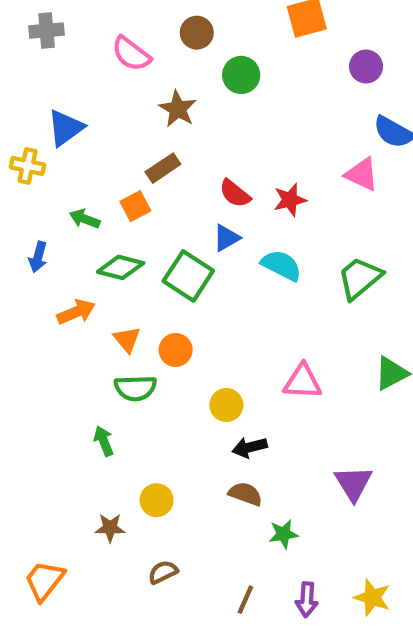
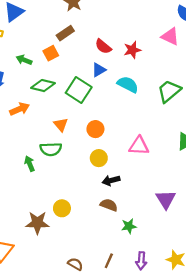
orange triangle: (127, 339) -> (61, 125), moved
orange circle: (176, 350) -> (95, 129), moved
green arrow: (104, 441) -> (30, 164), moved
brown star: (110, 528) -> (37, 223), size x1.5
brown semicircle: (163, 572) -> (75, 264), moved, turned 56

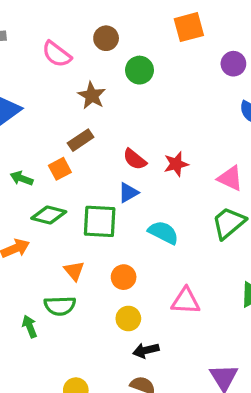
pink triangle: (170, 36) -> (230, 178), moved
cyan semicircle: (128, 84) -> (163, 233), moved
green square: (79, 90) -> (100, 221), turned -30

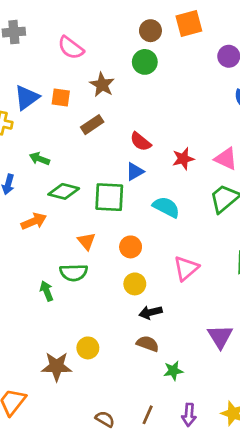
brown circle: (106, 38) -> (150, 31), moved
red star: (176, 164) -> (183, 159), moved
orange square: (60, 169) -> (61, 98), moved, turned 36
pink triangle: (186, 301) -> (186, 268), turned -44

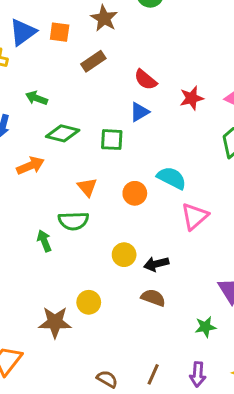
green square: (109, 197) -> (112, 140), size x0.7
cyan semicircle: (166, 207) -> (172, 178), moved
yellow circle: (135, 284) -> (124, 255), moved
green star: (173, 371) -> (205, 327), moved

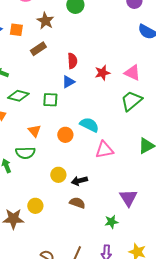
red semicircle: (146, 80) -> (72, 61), turned -133
pink triangle: (195, 216) -> (104, 150), turned 30

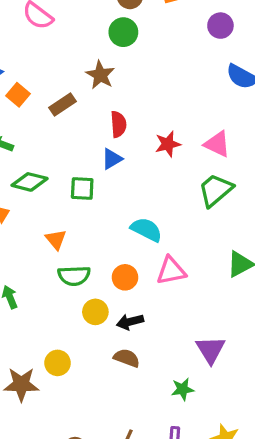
brown star: (45, 21) -> (100, 75), moved
orange square: (16, 30) -> (18, 95), moved, turned 32
orange circle: (65, 135) -> (125, 277), moved
green semicircle: (25, 153) -> (74, 276), moved

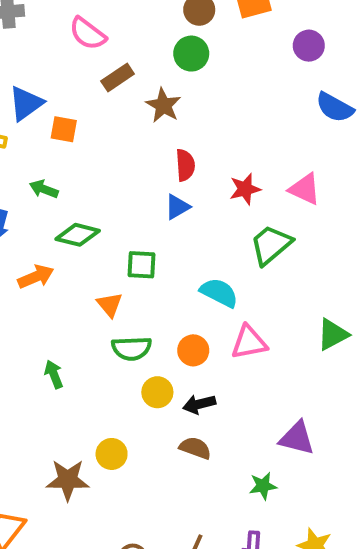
orange square: (18, 95) -> (64, 129), turned -30
brown rectangle: (62, 105) -> (118, 77), moved
green square: (82, 188) -> (141, 265), moved
green trapezoid: (216, 190) -> (271, 245), moved
purple triangle: (211, 350) -> (297, 438), turned -44

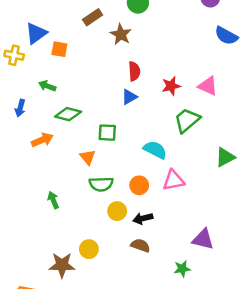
green triangle: (333, 334) -> (225, 157), moved

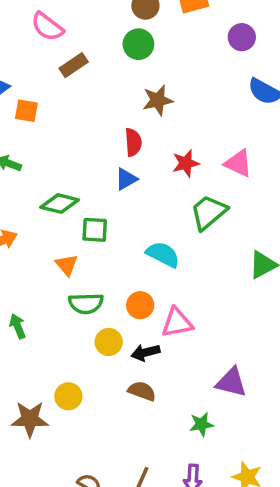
brown star: (121, 34) -> (158, 100), moved, turned 30
green diamond: (68, 114) -> (60, 204), moved
pink triangle: (174, 180) -> (177, 323), moved

